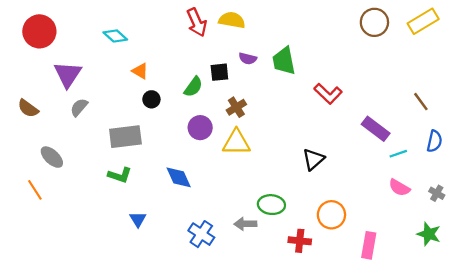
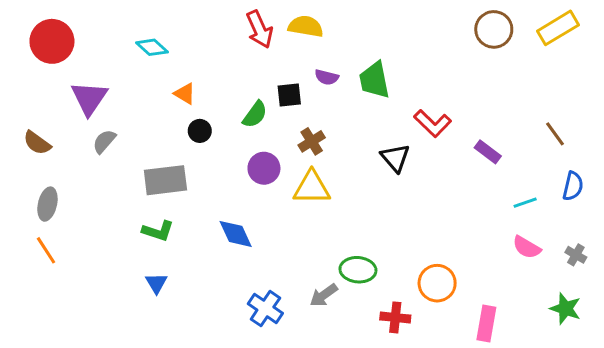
purple rectangle: (376, 129) -> (488, 152), moved, size x0.7
gray ellipse: (52, 157) -> (47, 204), moved, turned 60
black triangle: (313, 159) -> (395, 158), moved, turned -30
blue triangle: (138, 219) -> (156, 283), moved
gray arrow: (245, 224) -> (324, 295), turned -35

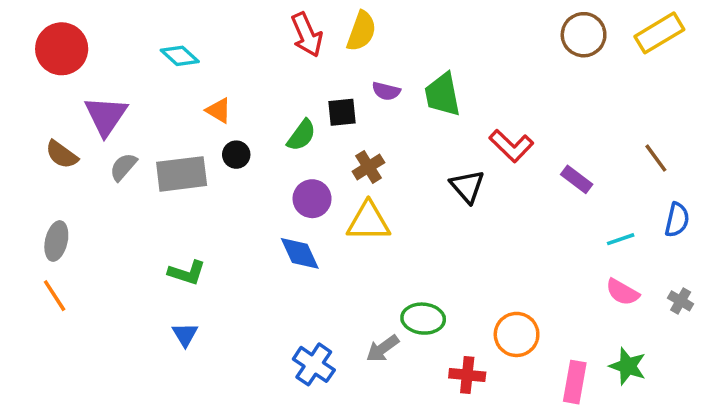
yellow semicircle: (306, 26) -> (361, 31), turned 100
brown semicircle: (37, 143) -> (62, 155), moved
gray rectangle: (165, 180) -> (182, 174), moved
blue diamond: (236, 234) -> (300, 253), moved
green star: (565, 309) -> (628, 366), moved

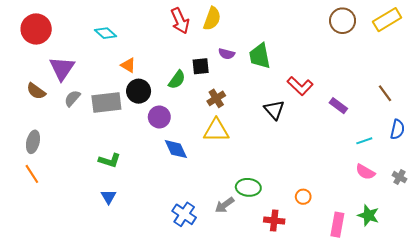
black circle: (236, 155) -> (139, 91), size x1.5
purple circle: (312, 199) -> (159, 117), moved
orange circle: (517, 334) -> (303, 197), size x0.6

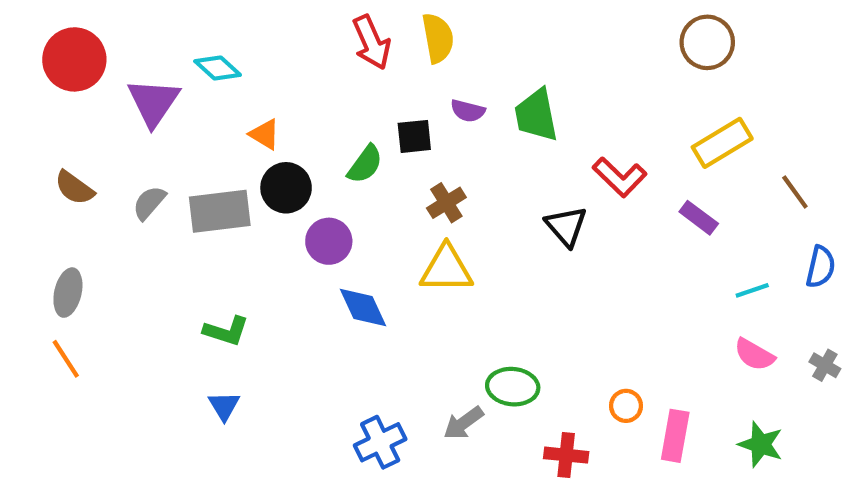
yellow semicircle: (212, 19) -> (438, 38), turned -30
yellow rectangle: (387, 20) -> (722, 143), moved
purple triangle: (62, 68) -> (153, 102), moved
blue cross: (184, 214) -> (380, 442), turned 30
pink rectangle: (337, 225) -> (675, 436), moved

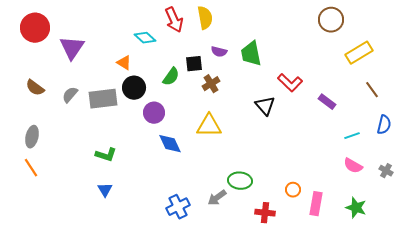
cyan diamond: (218, 68) -> (145, 38), moved
yellow rectangle: (722, 143) -> (359, 53), moved
brown cross: (446, 203) -> (211, 84), moved

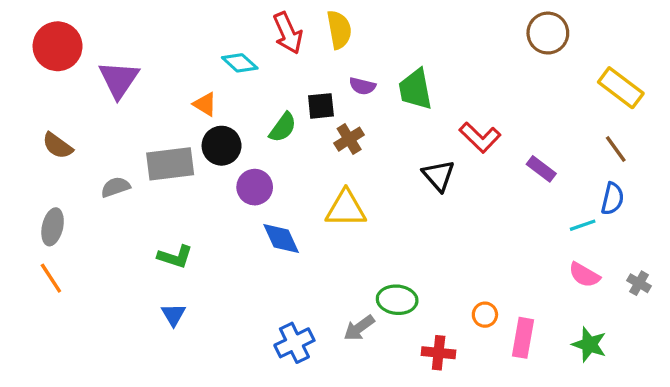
yellow rectangle: (359, 53) -> (621, 88), moved, turned 68
gray semicircle: (70, 95) -> (116, 187), moved, turned 30
blue semicircle: (384, 125) -> (612, 199), moved

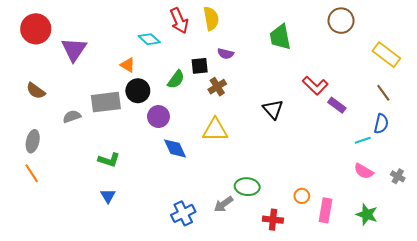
green trapezoid: (415, 89) -> (280, 37), moved
red L-shape: (480, 137) -> (315, 86), moved

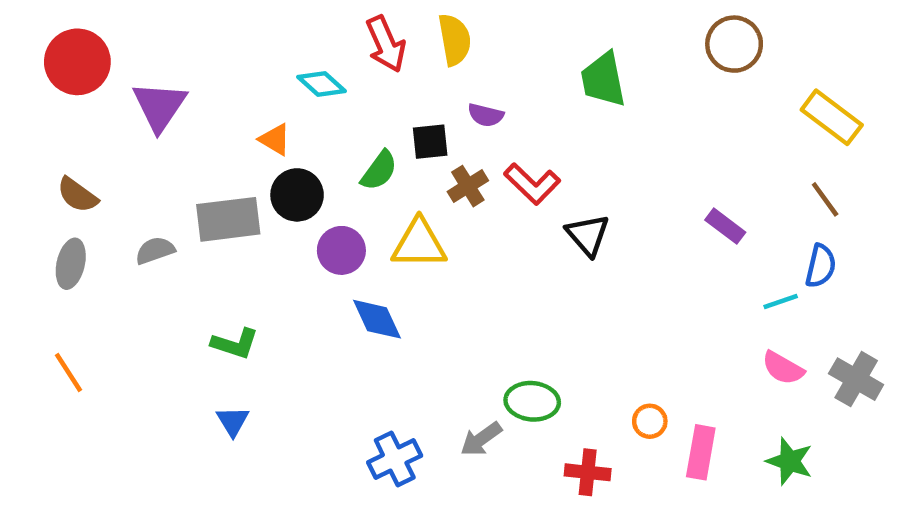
red L-shape: (315, 86) -> (532, 184), moved
yellow triangle: (215, 130) -> (419, 244), moved
gray ellipse: (33, 141) -> (71, 264), moved
gray cross: (398, 176) -> (856, 379), size x1.6

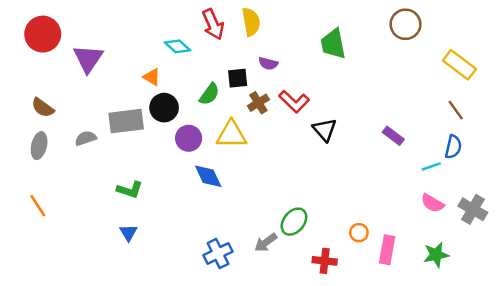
purple rectangle: (725, 226) -> (393, 136), moved
green ellipse: (532, 401) -> (294, 222), turned -56
green star: (790, 461) -> (436, 255), turned -30

